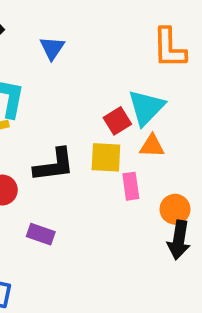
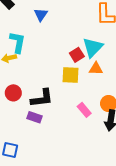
black L-shape: (54, 165) -> (42, 98), moved
pink rectangle: (131, 186) -> (84, 110), moved, turned -32

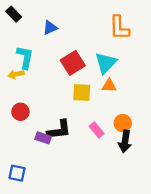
blue triangle: (41, 15) -> (50, 28), turned 32
red square: (77, 55) -> (73, 63), moved, size x1.5
black L-shape: (42, 98) -> (59, 130), moved

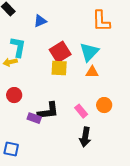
yellow square: (82, 92) -> (59, 68), moved
black arrow: (125, 141) -> (85, 137), moved

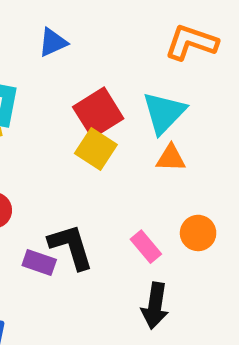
orange L-shape: (101, 21) -> (191, 42), turned 110
yellow square: (59, 68) -> (96, 149), turned 30
black L-shape: (48, 111) -> (71, 247), turned -100

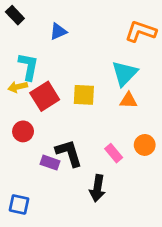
red square: (98, 113) -> (45, 96), moved
yellow square: (96, 149) -> (84, 95), turned -30
black arrow: (155, 306) -> (97, 188), moved

